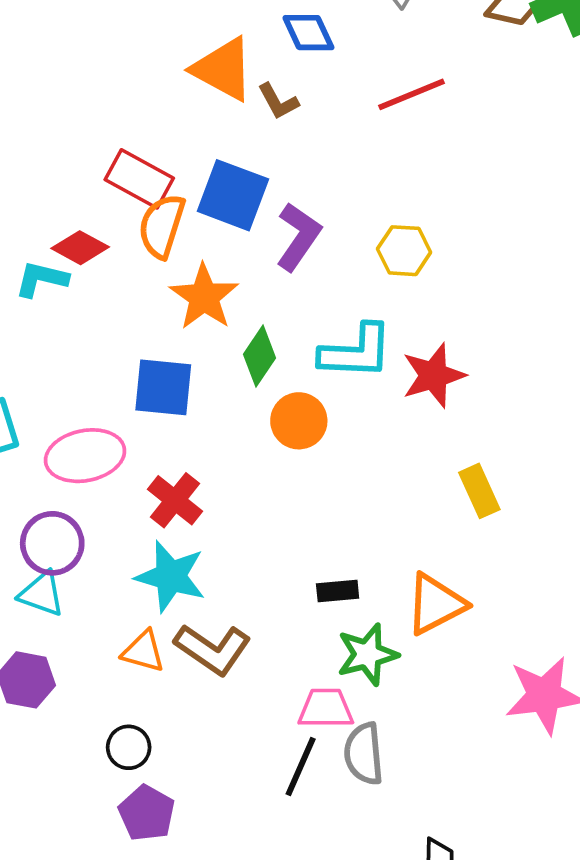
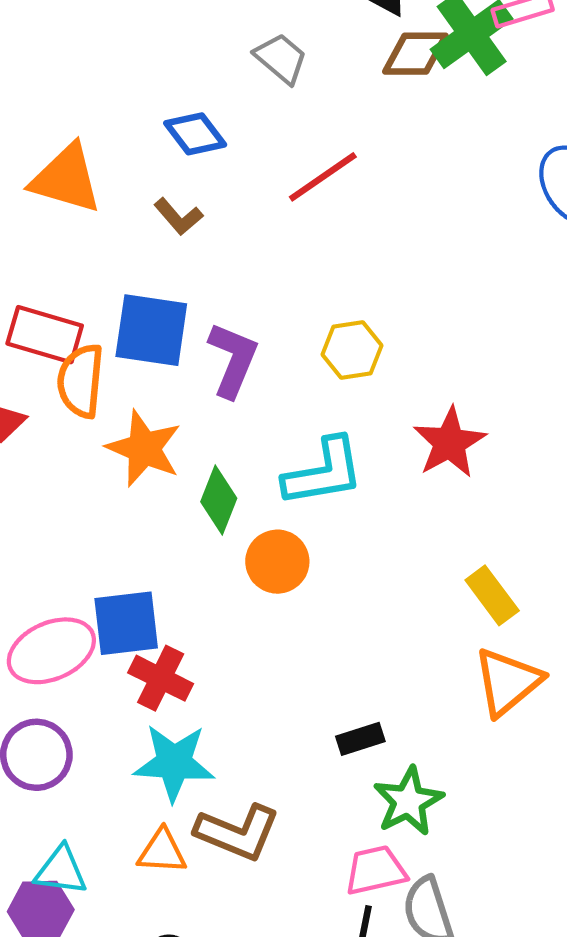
orange triangle: (223, 69) -> (66, 179), moved
red star: (433, 375) -> (449, 443), moved
blue square: (163, 387) -> (126, 623), moved
cyan triangle: (42, 594) -> (61, 870), moved
orange triangle: (436, 604) -> (508, 682), moved

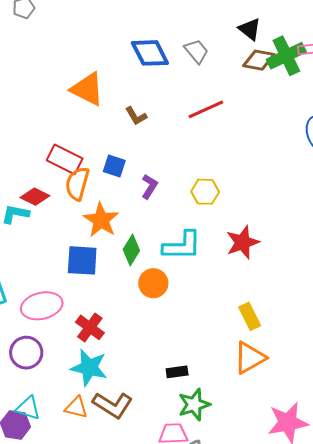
blue diamond: (195, 134) -> (150, 53), moved, size x1.4
blue square: (151, 330) -> (114, 166), size x0.6
purple L-shape: (233, 360) -> (149, 186), size x0.7
blue square: (126, 623) -> (82, 260), moved

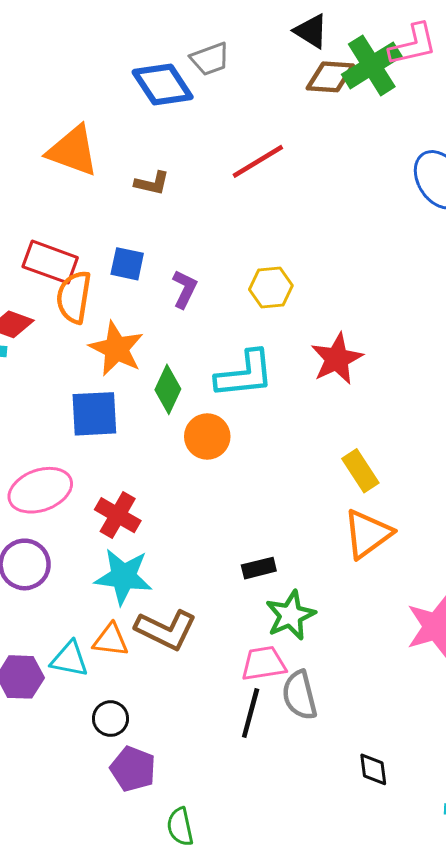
gray trapezoid: (196, 51) -> (210, 59), moved, turned 116
brown L-shape: (136, 116) -> (152, 183), turned -40
cyan triangle: (28, 408) -> (69, 659), moved

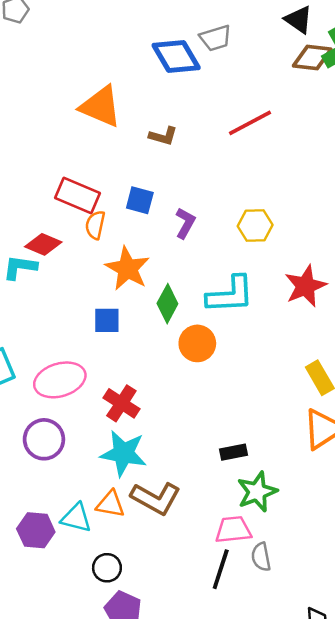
orange semicircle: (74, 297) -> (95, 225), size x0.7
blue square: (94, 414) -> (107, 320), size x0.7
gray semicircle: (300, 695) -> (261, 557), size x0.7

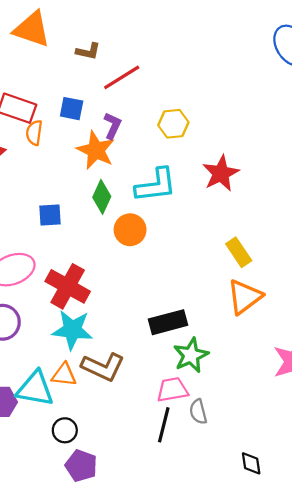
red line: (250, 123) -> (122, 77), moved
orange star: (127, 269) -> (96, 150), moved
red cross: (121, 403) -> (68, 286), size x1.4
black rectangle: (233, 452) -> (168, 322), size x1.6
cyan triangle: (76, 518) -> (35, 389), size x1.4

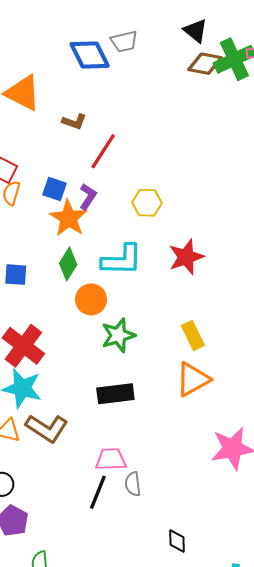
red line: (122, 77) -> (103, 151), turned -33
blue square: (72, 109) -> (54, 189), moved
green star: (191, 355) -> (118, 335), moved

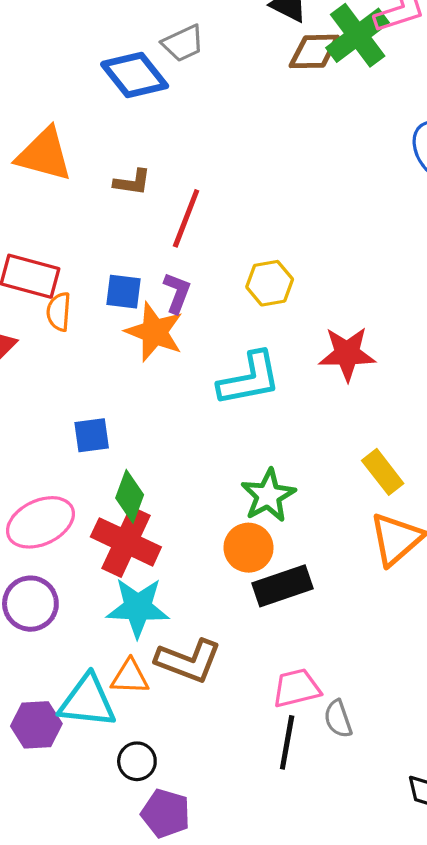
red star: (186, 257) -> (347, 354), turned 30
green diamond: (68, 264) -> (130, 496), moved
orange circle: (91, 299) -> (249, 548), moved

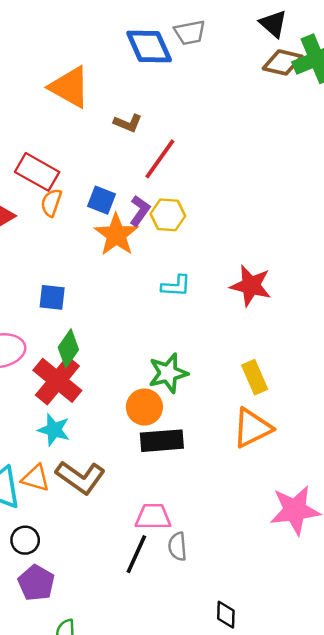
yellow hexagon: (270, 283) -> (168, 215), moved
cyan L-shape: (249, 379) -> (176, 286), size x0.6
cyan star: (138, 608) -> (54, 430), size x0.7

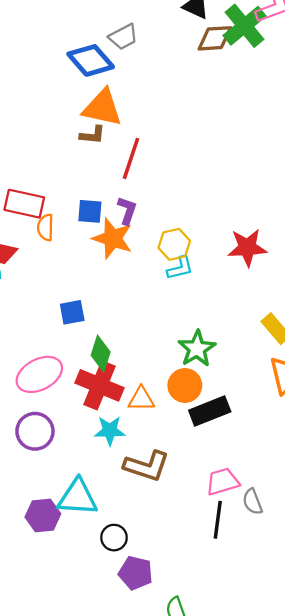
orange triangle: (70, 87) -> (102, 108), moved
yellow hexagon: (168, 215) -> (174, 244), moved
orange triangle: (36, 478) -> (141, 399), moved

